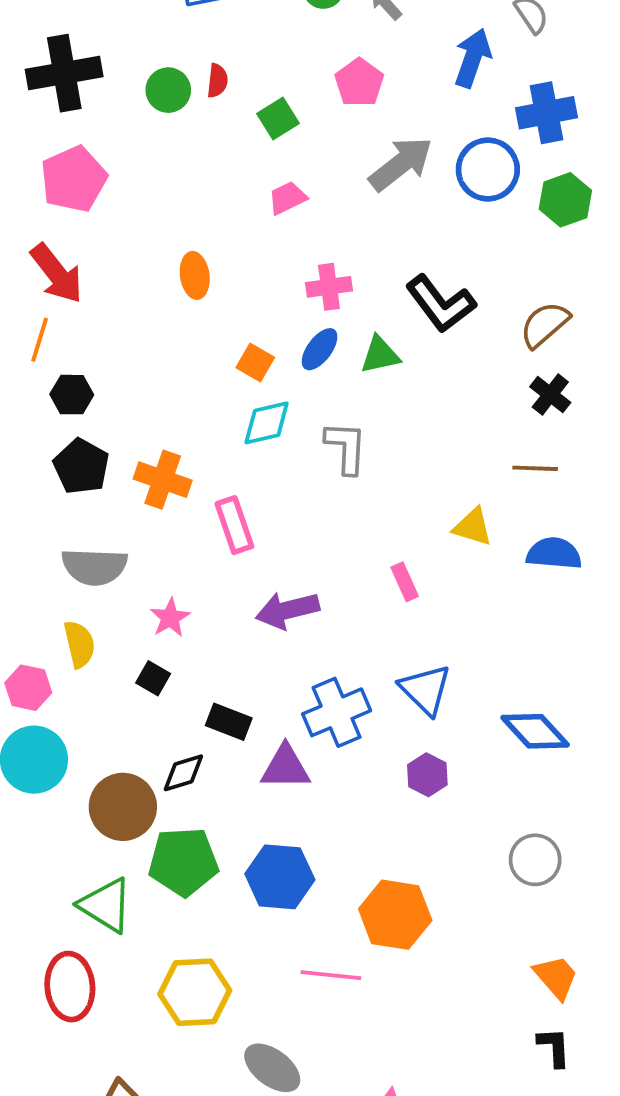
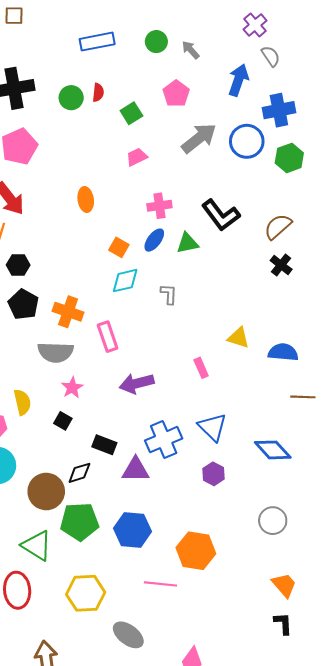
gray L-shape: (346, 448) -> (169, 294), size x0.7
brown line: (535, 468) -> (303, 397), moved
gray semicircle: (94, 567) -> (56, 352), moved

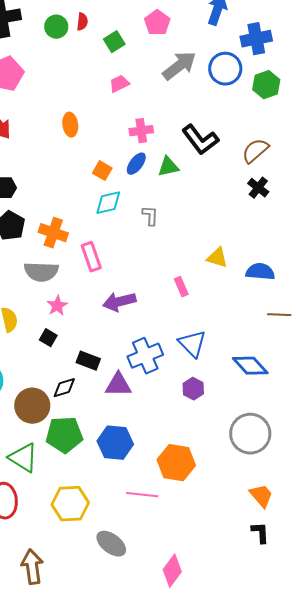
gray circle: (273, 521) -> (250, 434), size x1.5

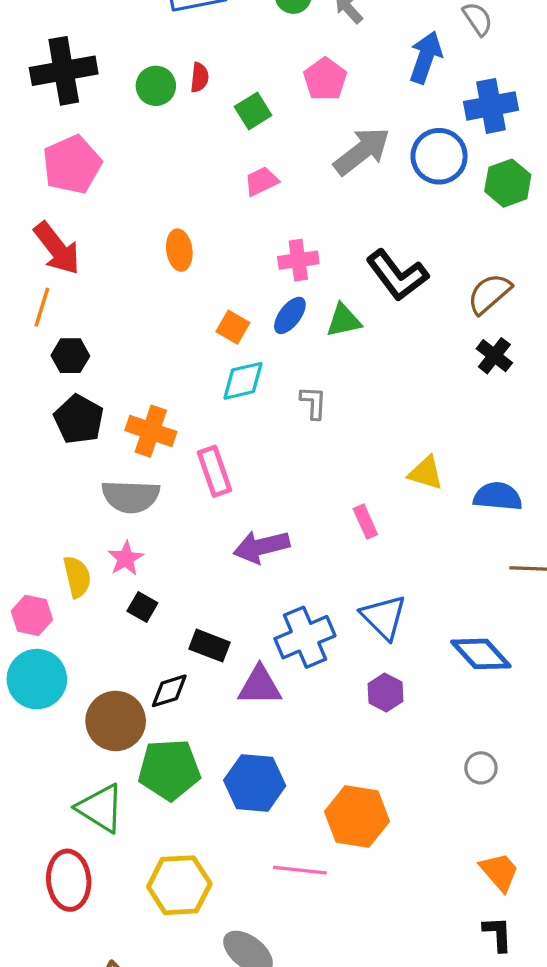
pink star: (57, 306) -> (126, 558), moved
gray circle: (250, 434) -> (481, 768), size x0.5

